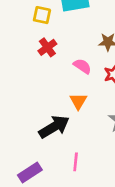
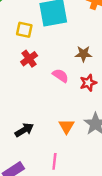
orange triangle: (78, 101) -> (67, 126), moved
black arrow: (54, 127) -> (24, 130), moved, size x0.7

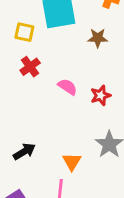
brown star: (83, 54) -> (98, 38), moved
orange triangle: (67, 126) -> (72, 162), moved

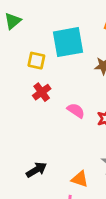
orange triangle: (72, 162) -> (80, 179), turned -42

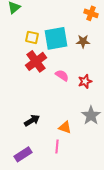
cyan square: (68, 42) -> (56, 38), moved
red cross: (42, 92) -> (36, 61), size x1.5

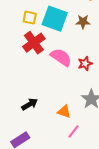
cyan square: (56, 38) -> (55, 19), turned 30
pink semicircle: (62, 75) -> (61, 57), size x1.5
pink line: (57, 146) -> (74, 131), moved, turned 32

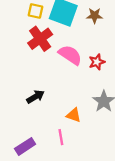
black arrow: (30, 104) -> (35, 97), moved
pink line: (74, 131) -> (61, 137), moved, turned -48

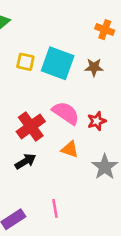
red cross: (40, 39) -> (31, 126), moved
orange triangle: (74, 115) -> (70, 149), moved

